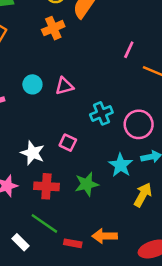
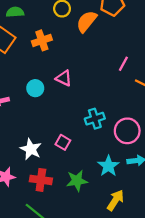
orange cross: (53, 28) -> (42, 40), moved
pink triangle: (64, 86) -> (64, 78), moved, turned 36
yellow arrow: (143, 195) -> (115, 200), moved

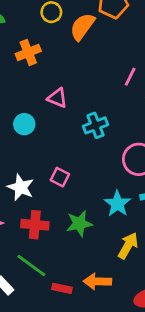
cyan circle: (35, 88) -> (24, 124), moved
cyan cross: (95, 119) -> (96, 125), moved

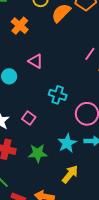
orange cross: (28, 53) -> (20, 26), turned -36
cyan cross: (96, 125) -> (58, 95), moved, turned 30

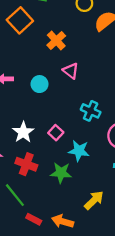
orange cross: (20, 26) -> (56, 40), moved
cyan star: (67, 143) -> (79, 151), moved, turned 30

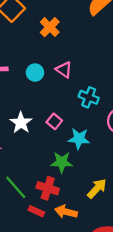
pink triangle: (71, 71) -> (64, 70), moved
red cross: (26, 164) -> (48, 188), moved

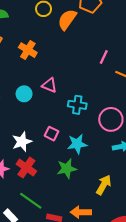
white star: (21, 123) -> (22, 142), turned 30
red cross: (48, 188) -> (26, 168), moved, turned 30

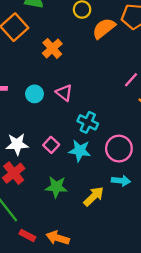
cyan star: (77, 144) -> (80, 151), moved
yellow arrow: (104, 185) -> (94, 196), moved

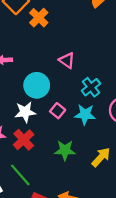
orange cross: (52, 48) -> (39, 18), moved
cyan circle: (34, 94) -> (37, 85), moved, size x1.5
cyan cross: (88, 122) -> (91, 87), turned 30

